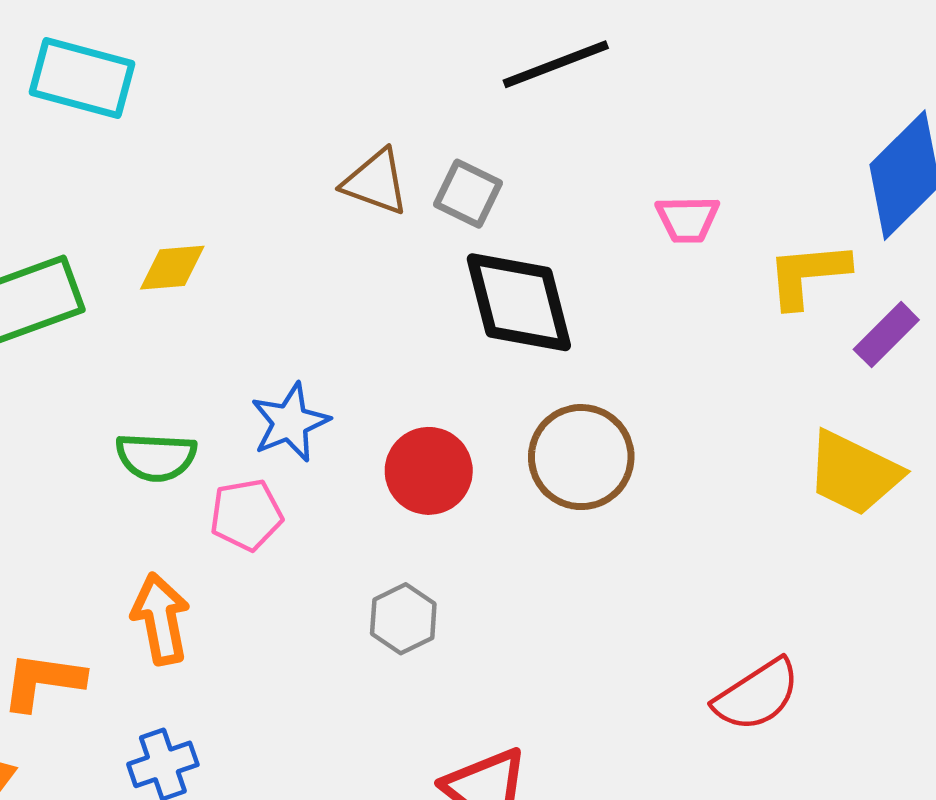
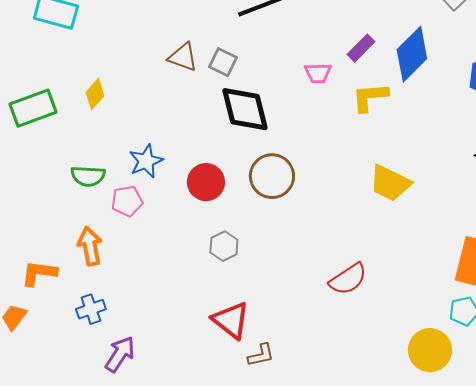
yellow diamond: (172, 268) -> (95, 94), turned -44
purple rectangle: (886, 335) -> (361, 48), moved
gray hexagon: (403, 619) -> (224, 246), moved

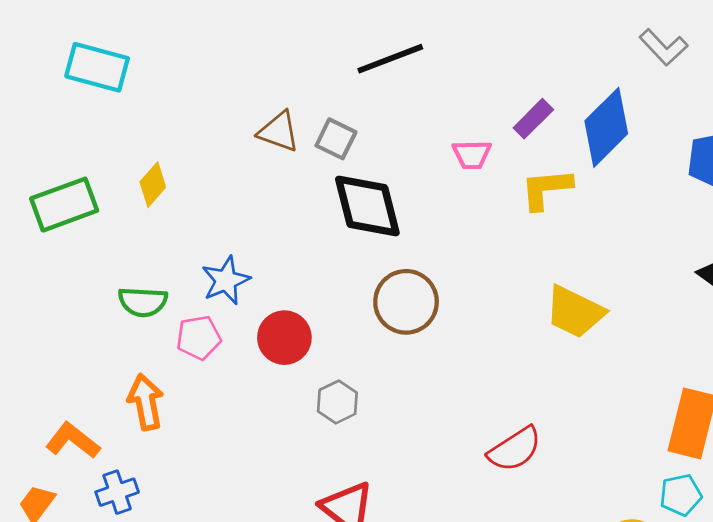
red circle: (206, 182) -> (284, 338), moved
orange L-shape: (39, 273) -> (73, 441), turned 30
blue cross: (91, 309) -> (117, 492), moved

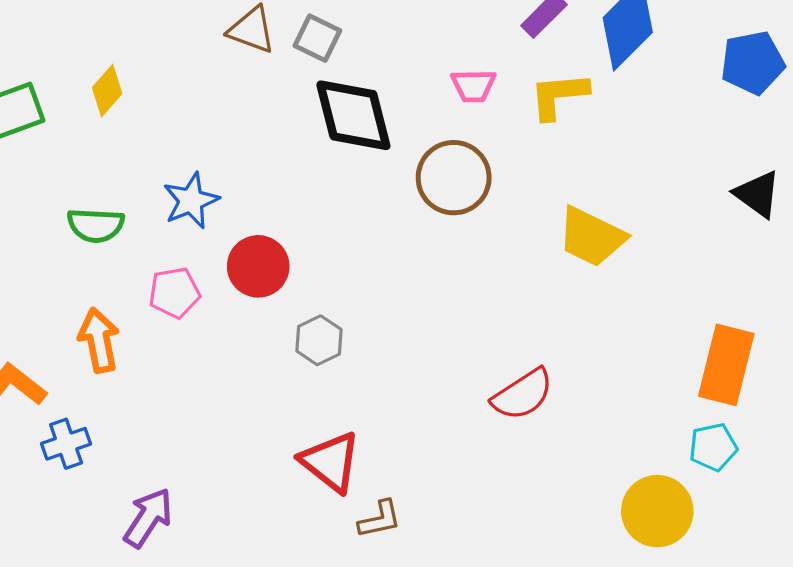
pink trapezoid: (472, 154) -> (473, 86), moved
brown circle: (406, 302) -> (454, 178), moved
pink pentagon: (199, 338) -> (174, 293), moved

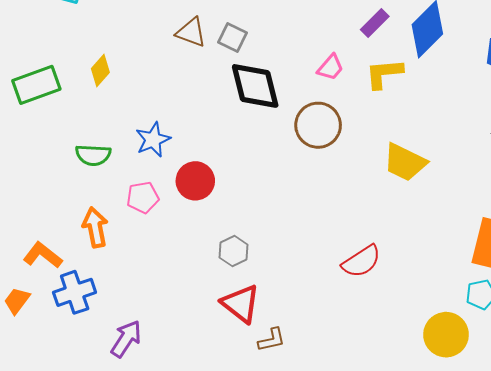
pink trapezoid: (473, 86) -> (330, 67), turned -48
gray hexagon: (319, 340) -> (233, 251), moved
blue cross: (66, 444) -> (75, 292), size x1.4

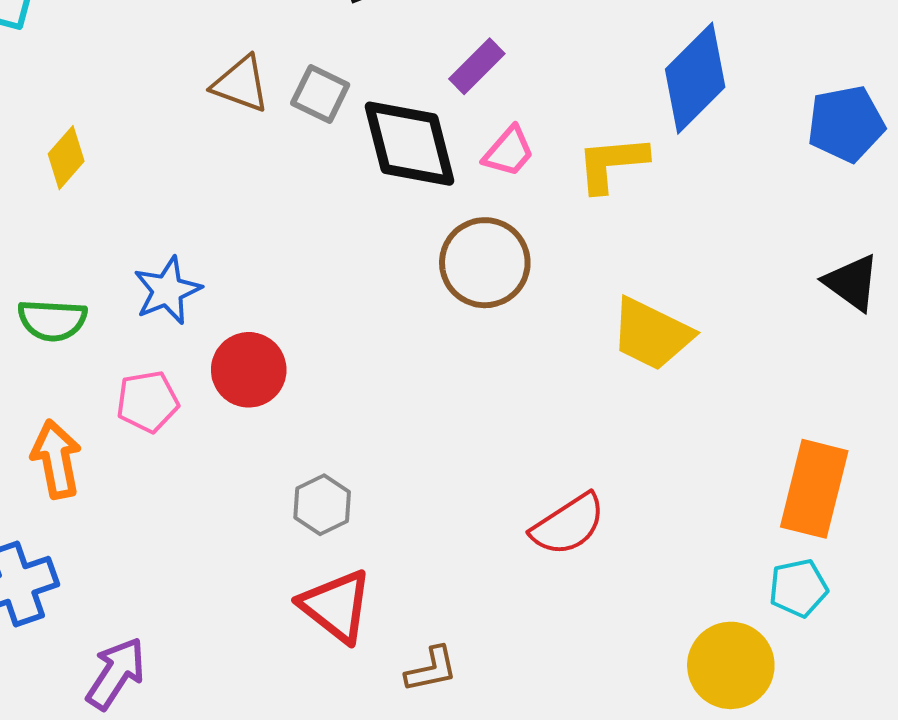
purple rectangle: (375, 23) -> (477, 66), moved
black diamond: (255, 86) -> (409, 144), moved
brown L-shape: (272, 340) -> (431, 669), moved

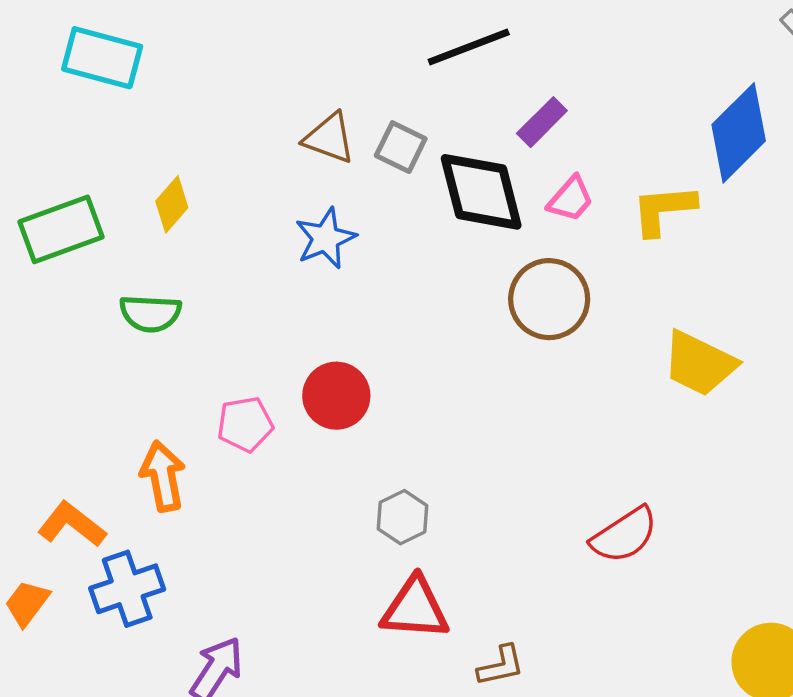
blue star: (167, 290) -> (326, 238), moved
green semicircle: (52, 320) -> (150, 313), moved
red triangle: (336, 606) -> (415, 608), turned -34

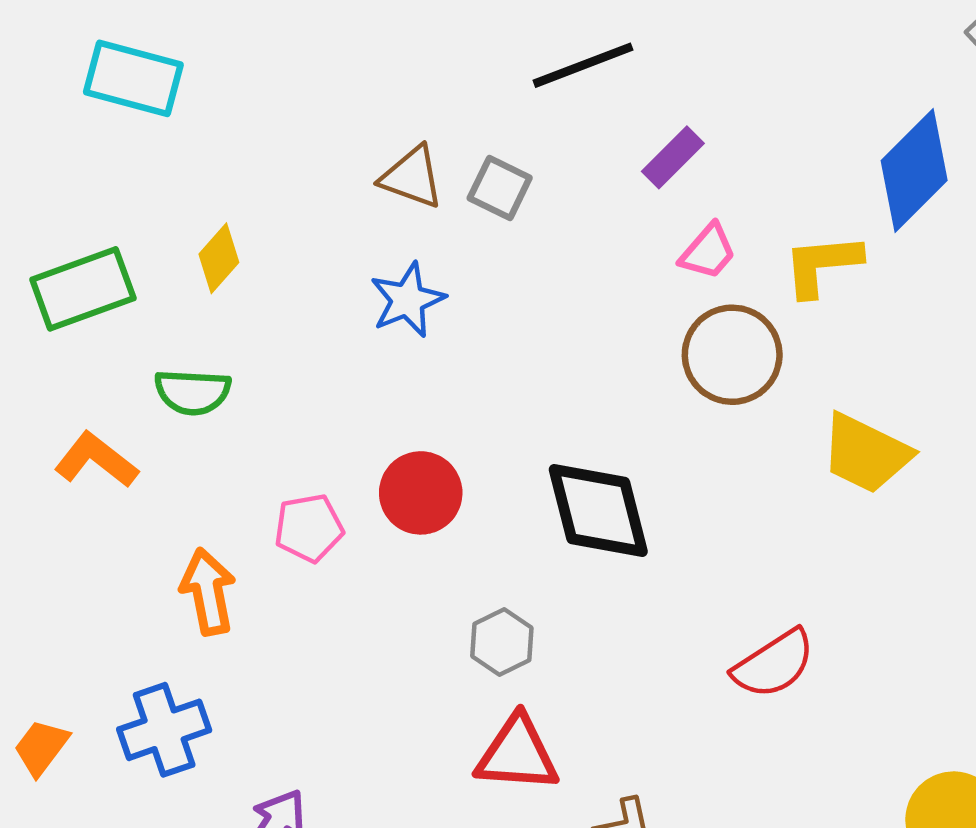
black diamond: (481, 192) -> (598, 510), moved
brown circle: (549, 299) -> (732, 355), moved
orange L-shape: (72, 524) -> (96, 460), moved

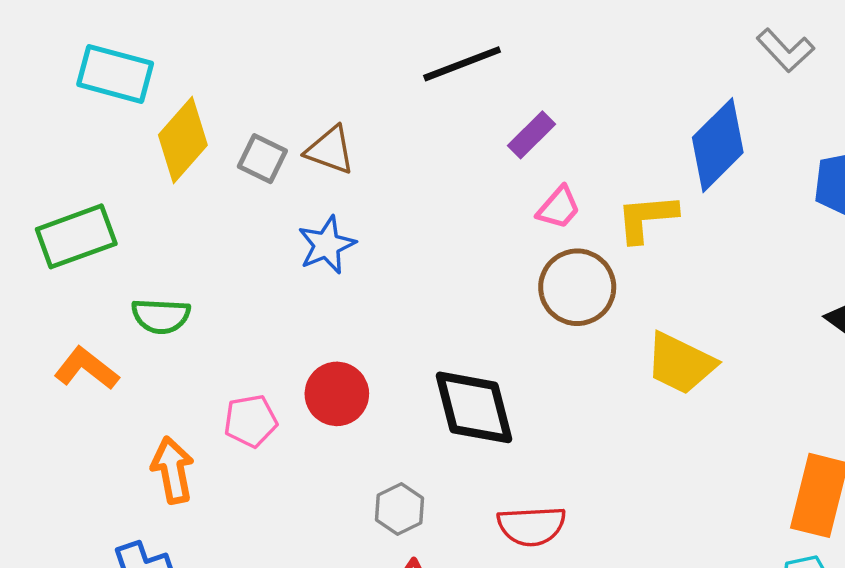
gray square: (500, 188) -> (262, 159), moved
yellow diamond: (219, 258) -> (183, 140), moved, size x1.6
red semicircle: (774, 664) -> (532, 526), moved, turned 30

